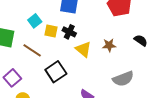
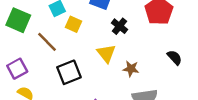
black cross: (69, 32) -> (120, 26), moved
brown star: (109, 45) -> (131, 69), moved

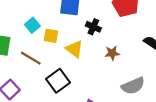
yellow triangle: (106, 53) -> (74, 49), moved
brown star: (131, 69) -> (112, 53), moved

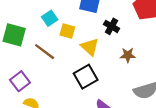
black square: (58, 81) -> (86, 77), moved

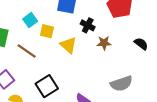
brown star: (128, 55) -> (104, 43), moved
black square: (86, 77) -> (47, 86), moved

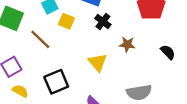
black cross: (88, 25) -> (103, 21), moved
yellow triangle: (68, 45) -> (98, 62), moved

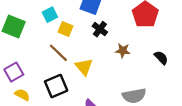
brown line: (40, 39) -> (58, 53), moved
yellow triangle: (98, 62) -> (84, 67), moved

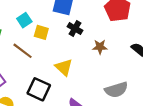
brown line: (58, 53) -> (23, 51), moved
black square: (56, 86) -> (39, 89), turned -35

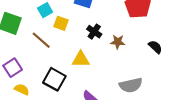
black cross: (75, 28) -> (94, 32), moved
yellow triangle: (64, 67) -> (81, 59), turned -48

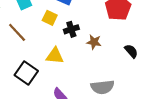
yellow square: (61, 23) -> (50, 18), moved
black cross: (94, 32) -> (71, 29), turned 32

